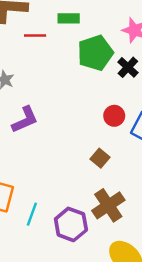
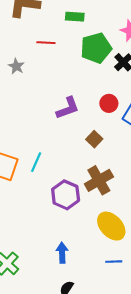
red line: (35, 35) -> (46, 43), moved
purple L-shape: (25, 120) -> (68, 108), moved
cyan line: (32, 214) -> (36, 162), moved

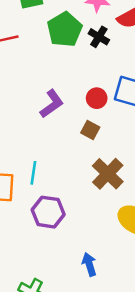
red circle: (109, 103) -> (97, 98), moved
purple hexagon: (66, 195) -> (48, 212), moved

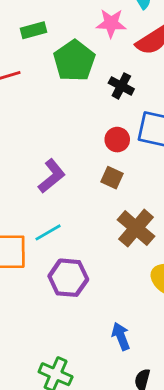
black cross: (99, 37) -> (121, 86), moved
purple L-shape: (52, 104) -> (52, 176), moved
cyan line: (33, 173) -> (48, 232), turned 55

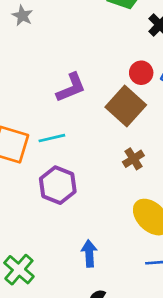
brown square: (112, 178) -> (126, 106), size x1.8
brown cross: (136, 228) -> (133, 159), size x0.6

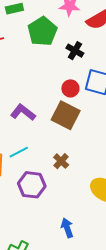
purple L-shape: (71, 88) -> (23, 112), turned -105
brown cross: (133, 159) -> (61, 161), moved

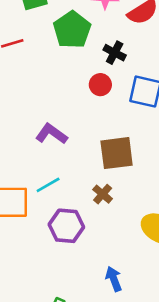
red circle: (70, 88) -> (100, 85), moved
brown square: (66, 115) -> (117, 153), moved, turned -32

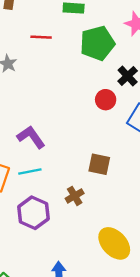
purple L-shape: (51, 134) -> (31, 137), moved
brown square: (117, 153) -> (99, 164), size x0.7

